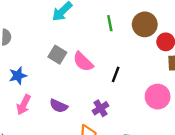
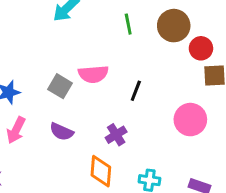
gray square: (57, 55) -> (60, 86), moved
pink semicircle: (83, 62) -> (93, 74), turned -50

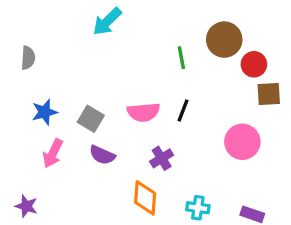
green line: (128, 24) -> (181, 58), moved
pink semicircle: (93, 74) -> (143, 112), moved
gray square: (60, 86) -> (91, 119), moved

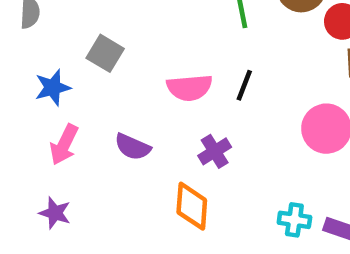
gray square: (91, 119) -> (105, 53), moved
purple star: (26, 206) -> (55, 213), moved
cyan cross: (198, 208) -> (294, 220), moved

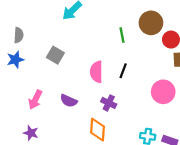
blue star: (53, 88) -> (15, 60), moved
pink semicircle: (190, 88) -> (96, 72), turned 95
purple cross: (215, 151) -> (109, 103), turned -32

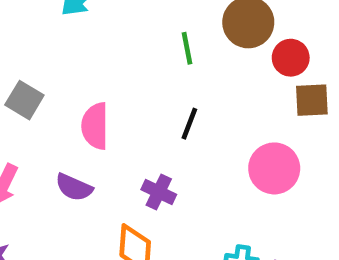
gray square: (55, 55) -> (24, 100), moved
pink semicircle: (96, 72) -> (95, 126), moved

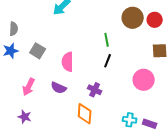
green line: (187, 48) -> (107, 40), moved
red circle: (291, 58) -> (155, 20), moved

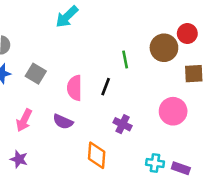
brown circle: (133, 18) -> (164, 48), moved
black line: (108, 61) -> (106, 87), moved
purple cross: (95, 90) -> (123, 124), moved

